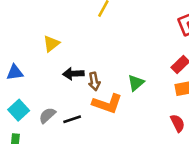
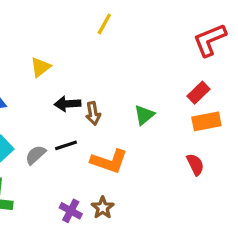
orange L-shape: (107, 104) -> (109, 161), moved
black line: (72, 119) -> (66, 145), moved

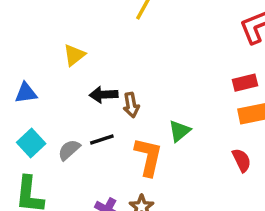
red rectangle: (198, 93) -> (245, 83), turned 30
green triangle: (144, 115) -> (179, 131), moved
orange L-shape: (109, 161) -> (148, 157), turned -96

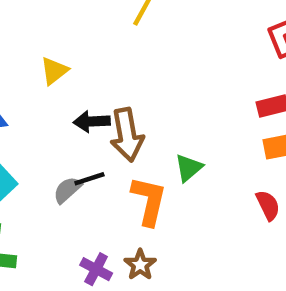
brown arrow: (131, 105) -> (127, 135), size x1.6
gray semicircle: (69, 150) -> (67, 190), moved

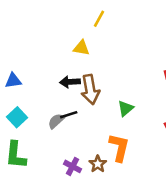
yellow triangle: (54, 71) -> (81, 48), moved, turned 48
orange L-shape: (149, 201) -> (119, 148), moved

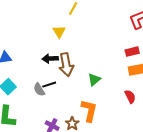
yellow triangle: (81, 48) -> (59, 32), turned 48
gray semicircle: (56, 121) -> (39, 90), turned -80

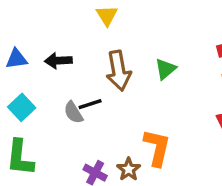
black arrow: (50, 59) -> (58, 61), moved
green triangle: (94, 80) -> (165, 69), moved

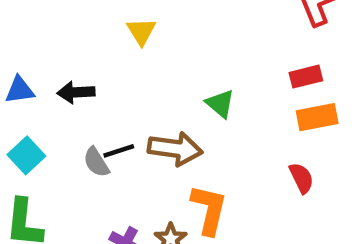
green triangle: (165, 69) -> (220, 104), turned -40
brown arrow: (119, 71) -> (175, 149), moved, turned -72

